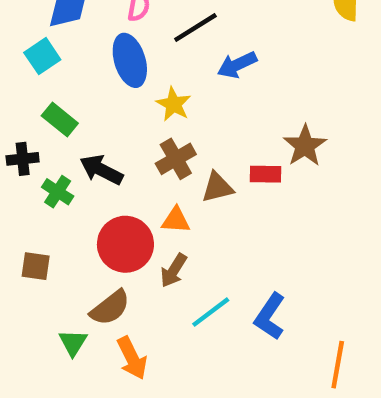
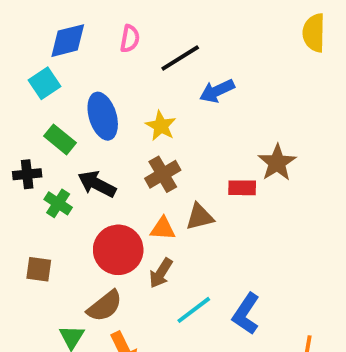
blue ellipse: (130, 60) -> (103, 116), moved
brown triangle: (217, 187) -> (200, 217), moved

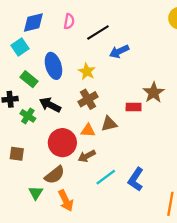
brown arrow: (161, 273) -> (87, 156), turned 30

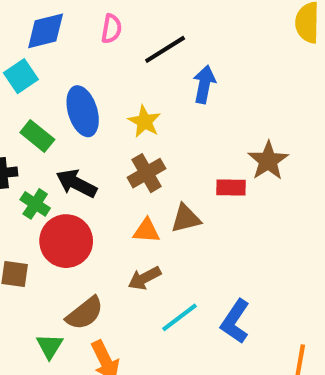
blue arrow: (119, 51) -> (204, 84), turned 126
red circle: (62, 143) -> (66, 241), moved

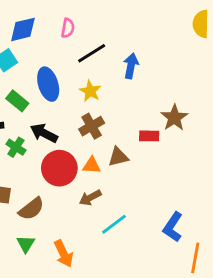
black line: (165, 49) -> (92, 53), moved
red circle: (66, 241) -> (59, 168), moved
brown semicircle: (85, 313) -> (31, 209), moved
blue L-shape: (235, 321) -> (173, 227), moved

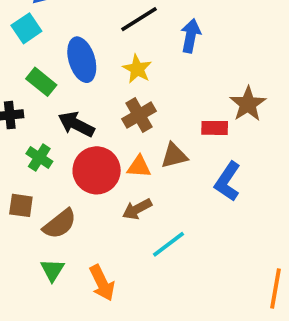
green cross: (16, 147) -> (39, 157), moved
blue L-shape: (173, 227) -> (228, 181), moved

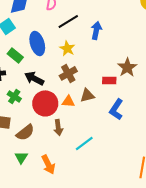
brown arrow: (137, 209) -> (58, 127), moved, turned -70

